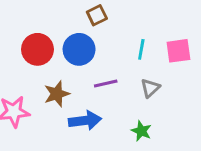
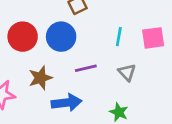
gray triangle: (150, 88) -> (127, 72), turned -30

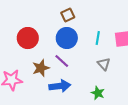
blue circle: (61, 37) -> (67, 38), moved
purple line: (86, 68) -> (62, 61), moved, turned 56

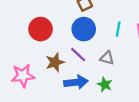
gray triangle: (104, 64) -> (107, 58), moved, turned -32
green star: (98, 93) -> (105, 84), moved

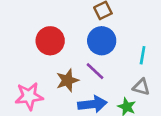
cyan line: (118, 29) -> (143, 55), moved
gray triangle: (107, 58) -> (141, 87), moved

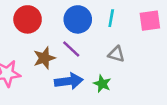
cyan line: (143, 55) -> (111, 18), moved
gray triangle: (141, 87) -> (116, 54), moved

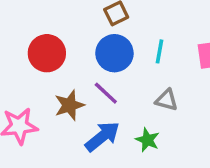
blue arrow: (69, 81) -> (102, 136), turned -32

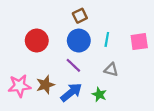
brown star: (69, 105) -> (45, 85), moved

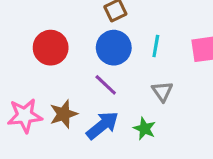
gray triangle: (111, 70) -> (162, 91), turned 40

